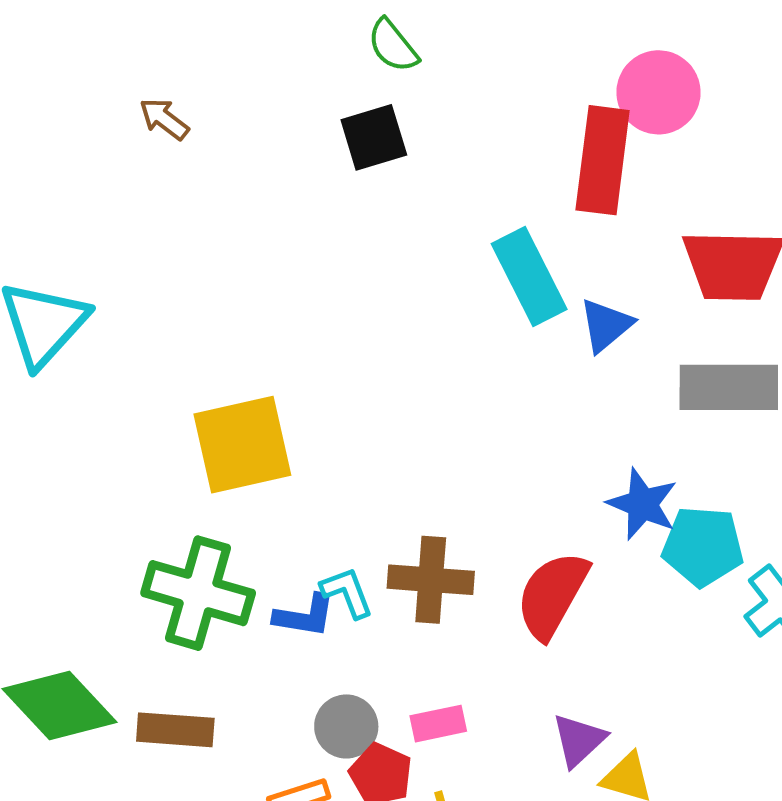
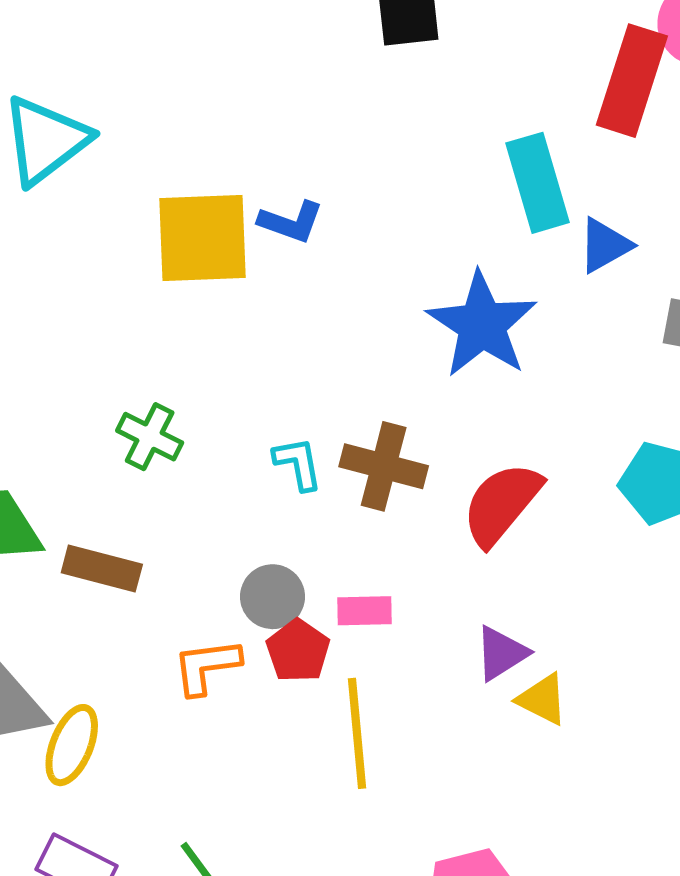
yellow square: (242, 445) -> (203, 238), moved
blue star: (642, 504) -> (482, 325), moved, size x1.5
green cross: (198, 593) -> (150, 437), size x0.6
blue L-shape: (305, 616) -> (291, 222), moved

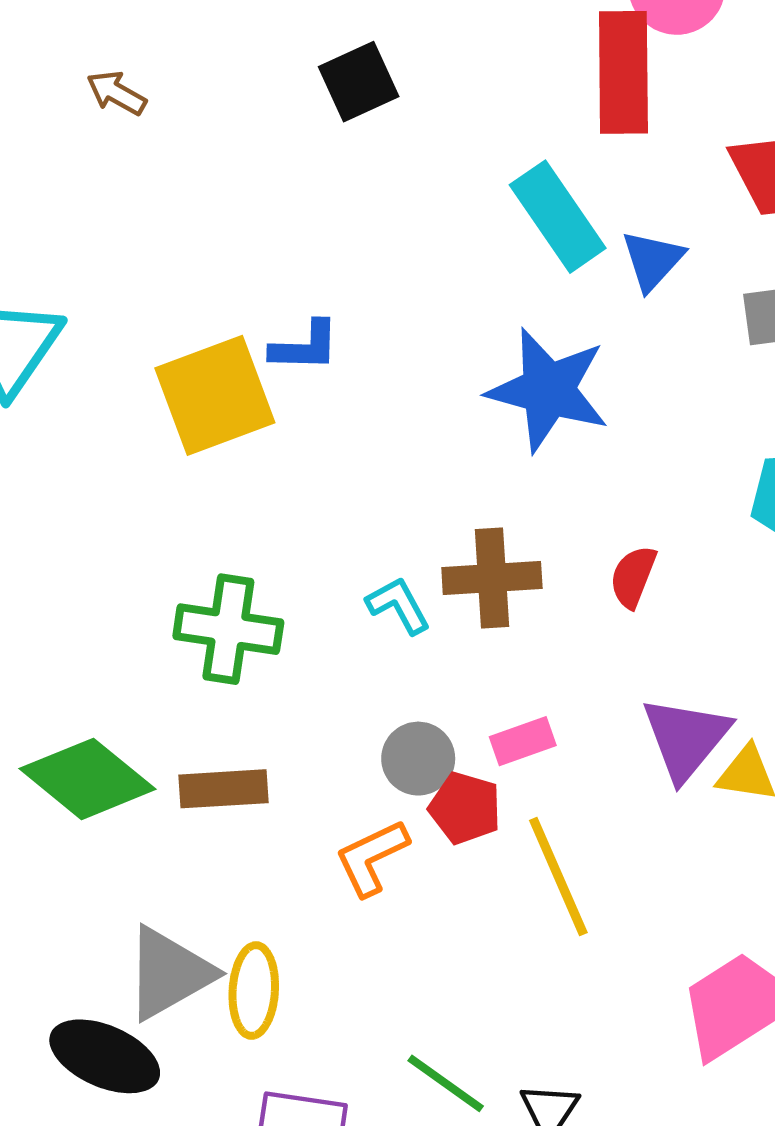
green cross: (150, 437) -> (228, 629), size x1.4
red semicircle: (502, 504) -> (633, 577), size x0.6
purple triangle: (501, 653) -> (686, 738), size x1.4

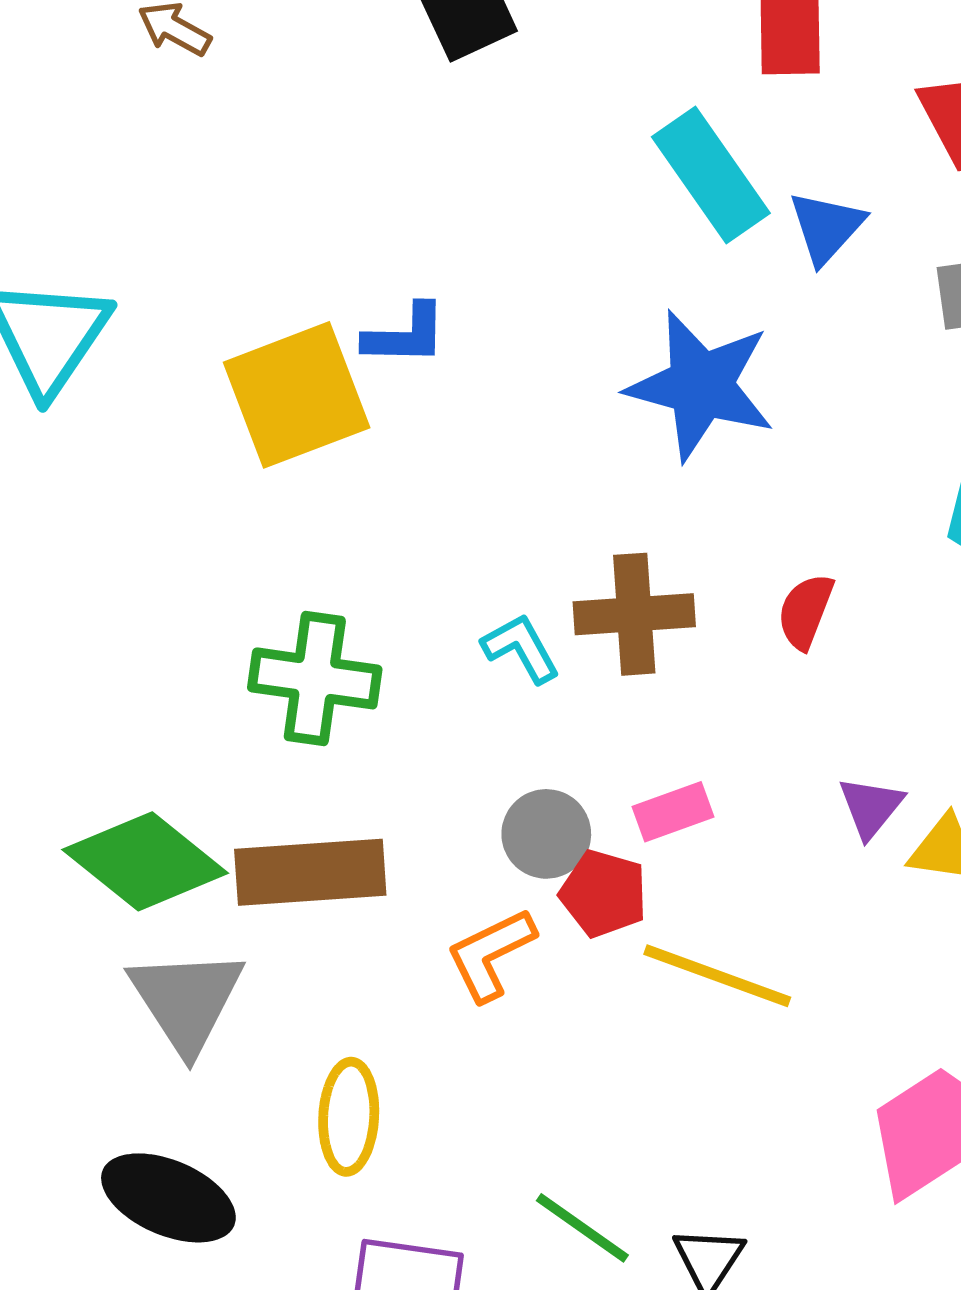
purple triangle: (686, 738) -> (871, 807), size x0.6
brown rectangle: (224, 789) -> (310, 872), size x1.4
yellow line: (558, 877) -> (717, 976), turned -46
gray triangle: (169, 973) -> (186, 1000), moved, turned -33

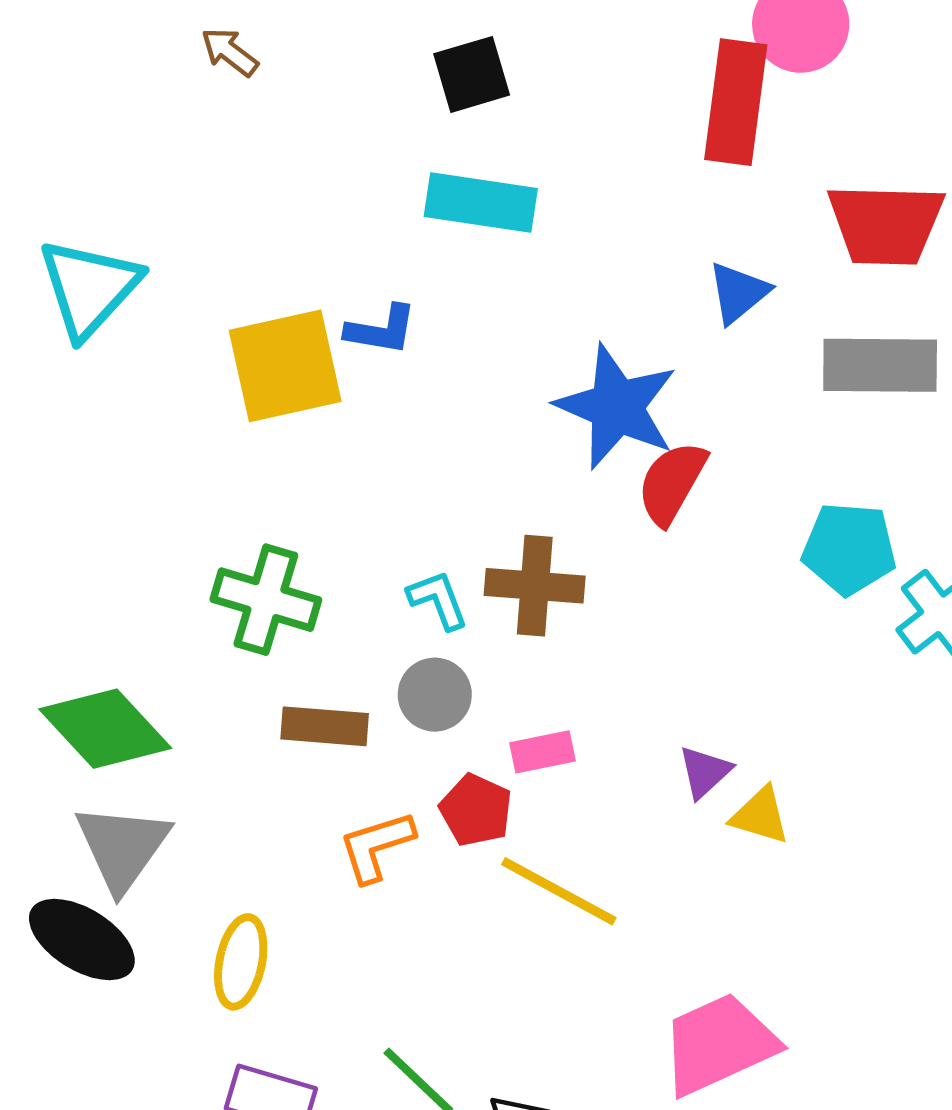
cyan rectangle: (711, 175) -> (481, 202), moved, turned -55
red semicircle: (805, 611) -> (672, 483), moved, size x1.4
gray circle: (546, 834) -> (435, 695), moved
brown rectangle: (310, 872) -> (325, 726), moved, size x0.7
black ellipse: (168, 1198) -> (82, 939), moved

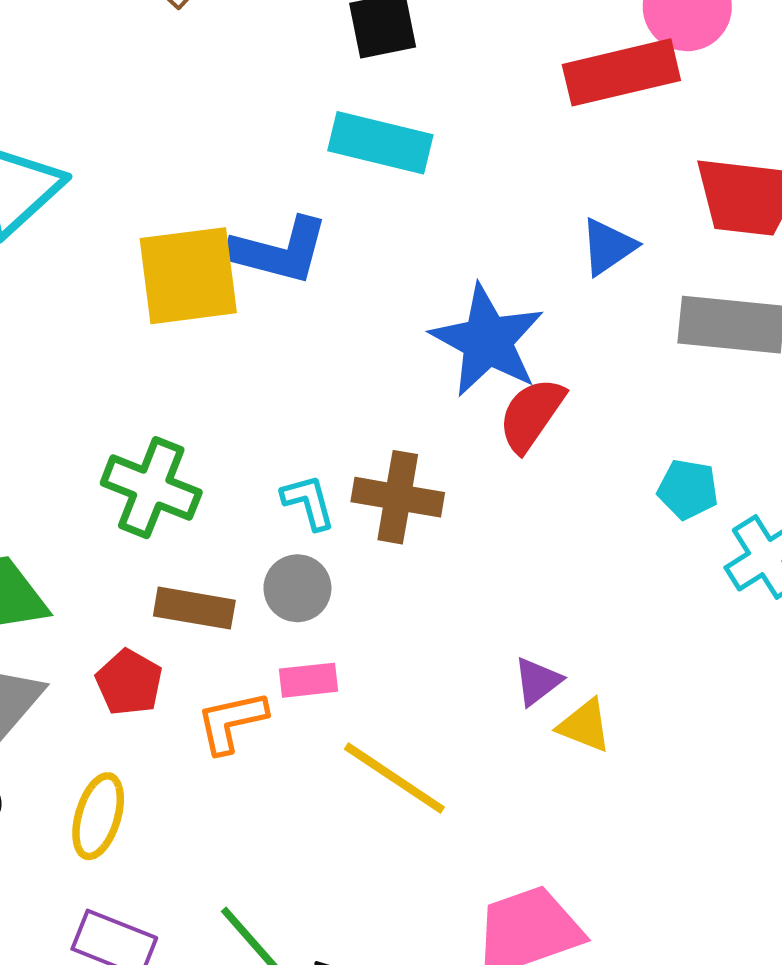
red rectangle: (736, 102) -> (621, 72), turned 64
blue L-shape: (381, 330) -> (279, 251), size x1.5
cyan pentagon: (849, 549) -> (688, 489), size x0.7
pink rectangle: (543, 752) -> (308, 680), moved
red pentagon: (476, 810) -> (129, 682), moved

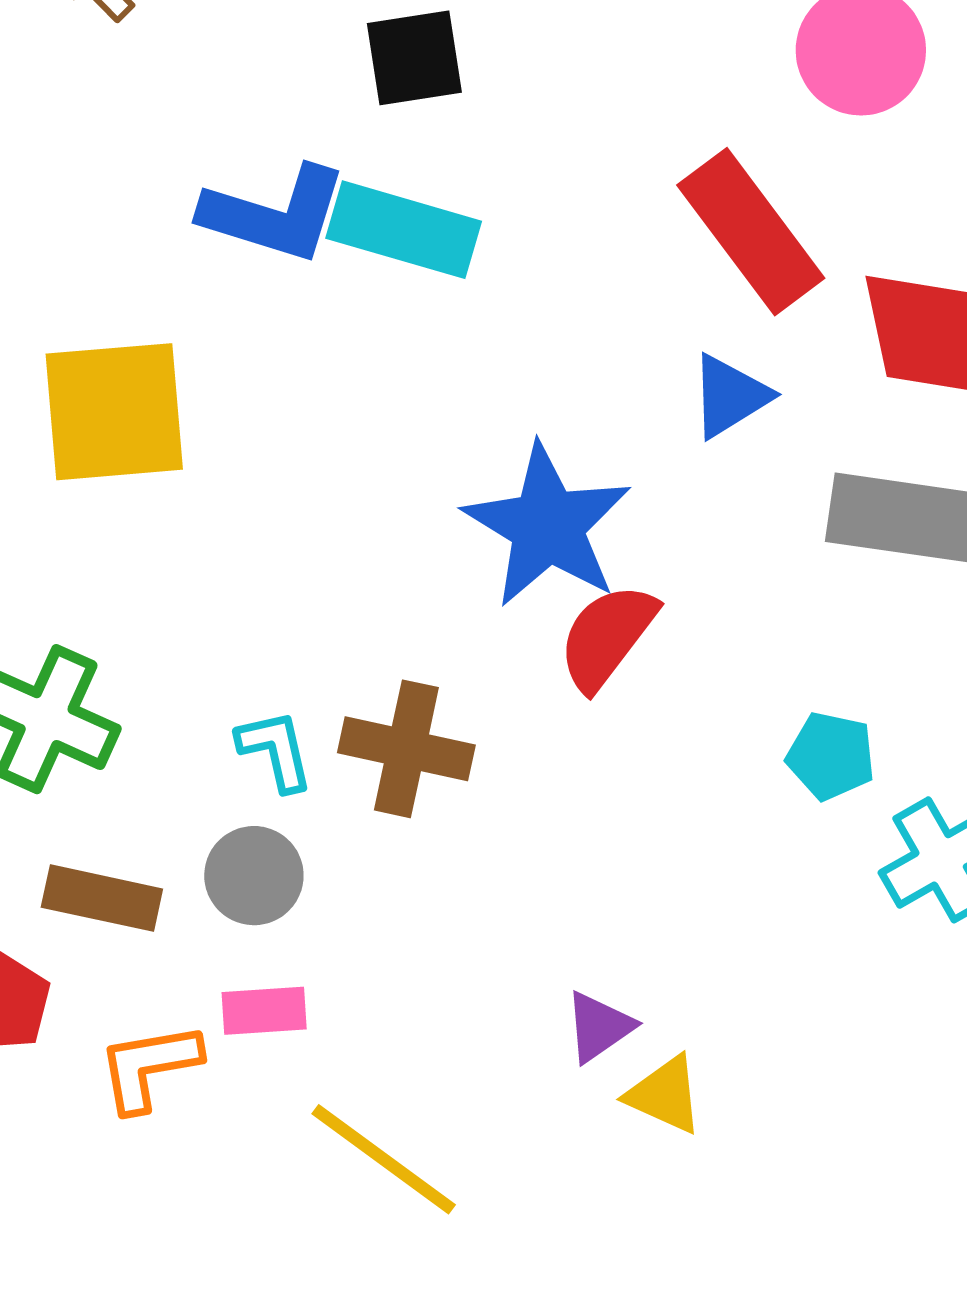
red rectangle: (621, 72) -> (751, 232), moved, turned 64
blue L-shape: (279, 251) -> (274, 214), moved

